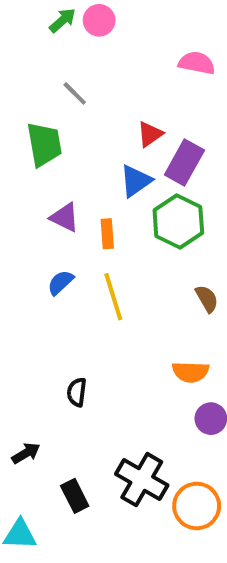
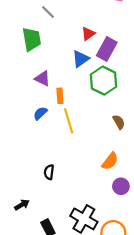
orange rectangle: (107, 234) -> (60, 96), moved
orange semicircle: (191, 372) -> (110, 161), turned -54

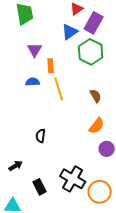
purple triangle: (42, 78) -> (35, 50), turned 35
blue semicircle: (40, 113) -> (33, 82), turned 40
brown semicircle: (119, 122) -> (96, 96), moved

